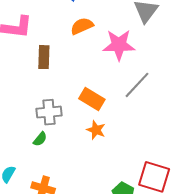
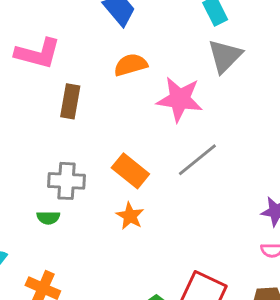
green semicircle: (40, 139) -> (48, 218), turned 42

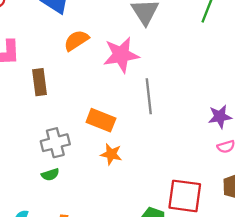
gray line: (197, 160) -> (149, 96), turned -40

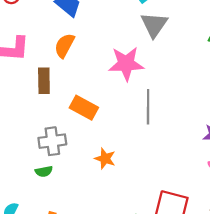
orange semicircle: (76, 40) -> (64, 46), moved, turned -35
orange rectangle: (101, 120) -> (84, 108), moved

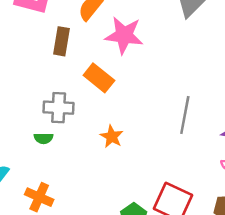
pink star: (126, 64) -> (124, 35), moved
gray line: (148, 107) -> (185, 115), moved

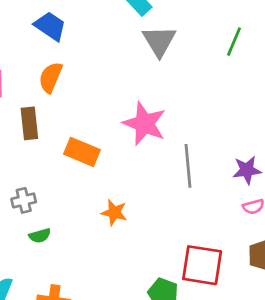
pink star: (124, 35) -> (145, 124), moved, turned 30
gray cross: (59, 108) -> (24, 200), moved, size x0.7

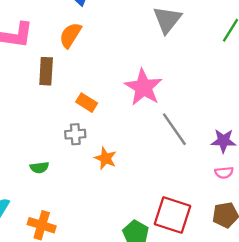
orange rectangle: (82, 152) -> (87, 103), size x0.7
gray line: (188, 166) -> (174, 129), turned -39
gray cross: (24, 200) -> (75, 134), moved

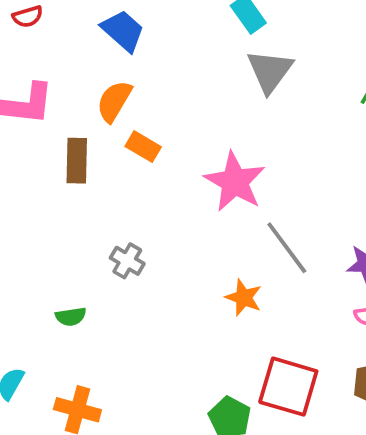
orange rectangle: (87, 103) -> (143, 147), moved
gray cross: (75, 134) -> (127, 261), turned 36
orange star: (105, 158) -> (244, 298), moved

